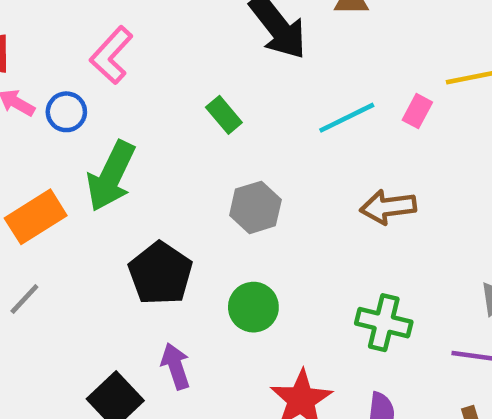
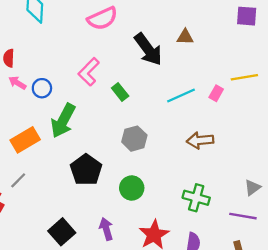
pink L-shape: (111, 55) -> (89, 72), moved
purple arrow: (176, 366) -> (106, 229), moved

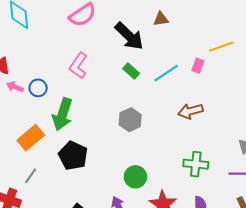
green rectangle: (120, 92) -> (131, 71), moved
black pentagon: (86, 170) -> (73, 156), moved
green circle: (132, 188) -> (135, 177), moved

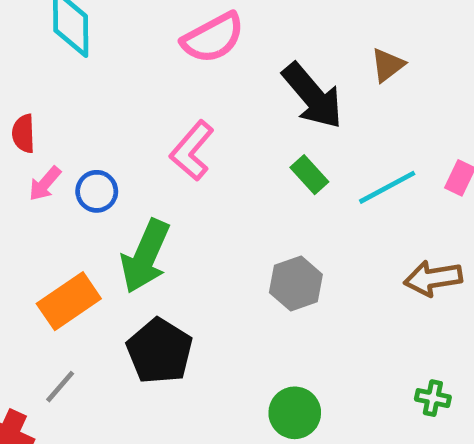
brown triangle: (161, 19) -> (388, 65), turned -35
pink arrow: (15, 87) -> (45, 184), turned -77
green cross: (196, 164) -> (433, 398), size x0.6

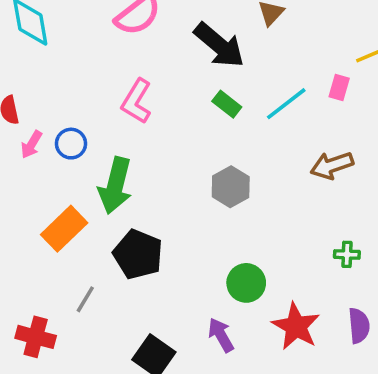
gray line: (60, 387) -> (85, 299), moved

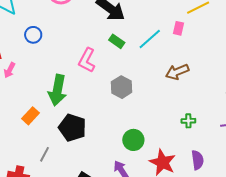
pink L-shape: (137, 101) -> (87, 60), moved
blue circle: (71, 144) -> (33, 35), moved
orange rectangle: (64, 229) -> (31, 116), size x0.7

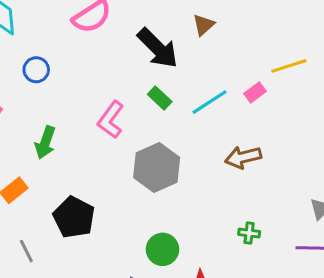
pink rectangle: (179, 28) -> (255, 92), turned 32
gray hexagon: (122, 87) -> (157, 168), size x1.4
green arrow: (57, 90) -> (45, 143), moved, size x0.7
gray line: (45, 154) -> (26, 251), turned -63

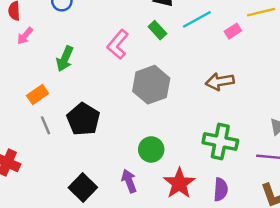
cyan line: (209, 102) -> (197, 19), moved
green cross: (249, 233) -> (220, 141), size x2.0
gray line: (26, 251) -> (45, 125), moved

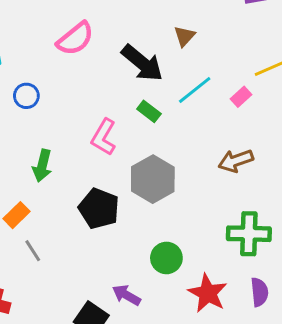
black pentagon: (83, 119) -> (99, 209), moved
purple arrow: (129, 181) -> (126, 295), moved, turned -30

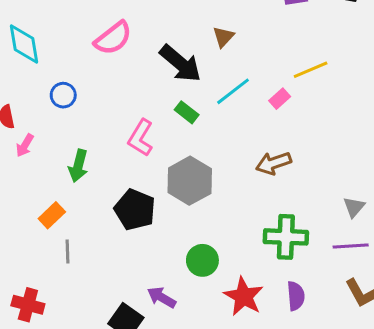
gray line: (33, 251) -> (68, 251), turned 30

